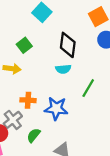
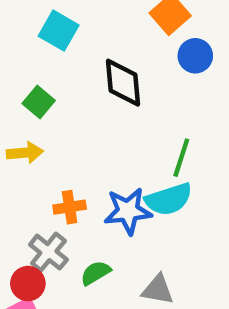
cyan semicircle: (63, 69) -> (169, 199), moved, size x1.5
green semicircle: (34, 135) -> (96, 273), turned 32

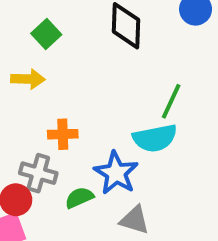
blue star: (128, 211) -> (116, 173), moved, turned 30
gray cross: (48, 252) -> (38, 173), turned -30

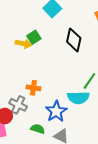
yellow arrow: (28, 79) -> (23, 44), moved
green semicircle: (79, 198) -> (38, 129), moved, turned 32

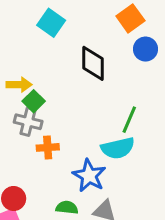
green square: (34, 37) -> (34, 101), moved
gray cross: (18, 105) -> (28, 122), moved

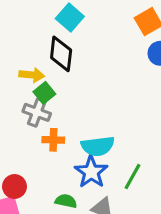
black diamond: (93, 63) -> (61, 54), moved
green line: (129, 120) -> (133, 176), moved
cyan semicircle: (118, 148) -> (98, 146), moved

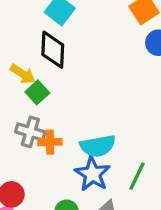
yellow arrow: (32, 75) -> (23, 74), turned 30
gray cross: (37, 112) -> (30, 132), moved

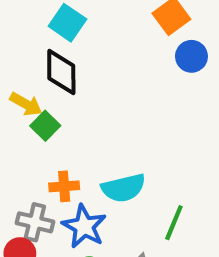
gray cross: (30, 132) -> (35, 222), moved
blue star: (92, 174) -> (84, 226), moved

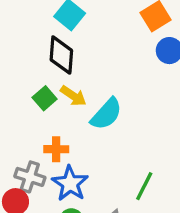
yellow arrow: (26, 104) -> (73, 96), moved
cyan semicircle: (123, 188) -> (106, 114), moved, turned -39

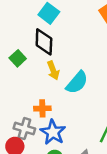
yellow arrow: (73, 96) -> (53, 70), turned 36
green square: (45, 98) -> (18, 58), moved

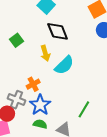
black diamond: (44, 42) -> (58, 31), moved, turned -30
orange cross: (42, 108) -> (33, 84), turned -32

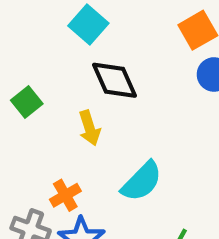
cyan semicircle: (64, 65) -> (142, 181), moved

